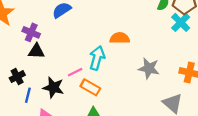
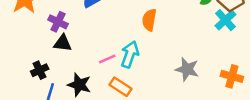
orange semicircle: (120, 38) -> (149, 20), moved, turned -84
pink line: (75, 72) -> (107, 59), moved

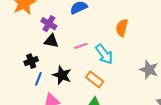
cyan arrow: (130, 54) -> (104, 54), turned 120
pink line: (107, 59) -> (81, 46), moved

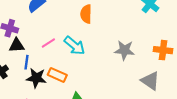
blue line: (38, 79) -> (26, 62), moved
orange rectangle: (95, 79) -> (57, 75), moved

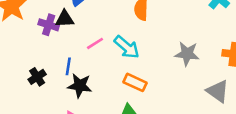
black triangle: (17, 45) -> (65, 19), moved
orange rectangle: (57, 75) -> (135, 82), moved

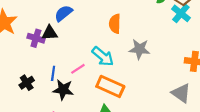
pink line: (95, 43) -> (78, 69), moved
gray star: (187, 54) -> (139, 49), moved
orange rectangle: (135, 82) -> (110, 86), size x1.4

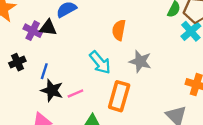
pink line: (78, 69) -> (75, 94), moved
black cross: (27, 83) -> (17, 62), moved
orange rectangle: (110, 86) -> (119, 96), moved, turned 72

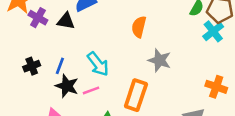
purple cross: (33, 31) -> (38, 18), moved
black cross: (17, 62) -> (32, 66), moved
cyan arrow: (100, 62) -> (98, 64), moved

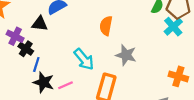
purple cross: (38, 18) -> (15, 36), moved
cyan arrow: (98, 64) -> (84, 59), moved
black cross: (32, 66) -> (26, 49), moved, turned -32

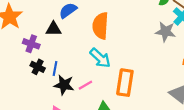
orange semicircle: (106, 26) -> (100, 26), moved, size x1.4
black cross: (26, 49) -> (38, 67), moved
gray star: (126, 55) -> (165, 32), moved

